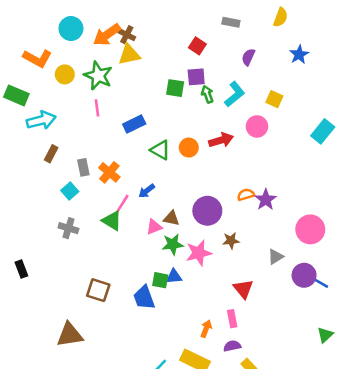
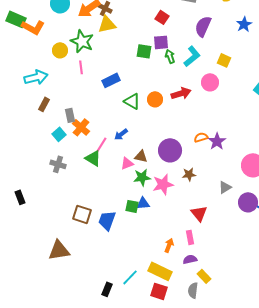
purple semicircle: (248, 57) -> (203, 26), size x1.5
yellow circle: (65, 74) -> (60, 50), moved
green rectangle: (16, 95) -> (16, 19), moved
orange cross: (109, 172) -> (81, 127), moved
blue trapezoid: (144, 298) -> (107, 220), moved, turned 40

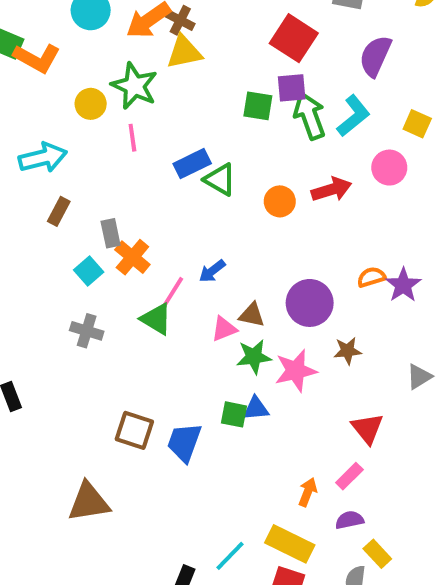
red square: (162, 17) -> (294, 38), size x1.6
green arrow: (170, 56) -> (310, 116), size x1.6
green triangle: (132, 101) -> (220, 180), moved
pink rectangle: (190, 237) -> (349, 476), turned 56

